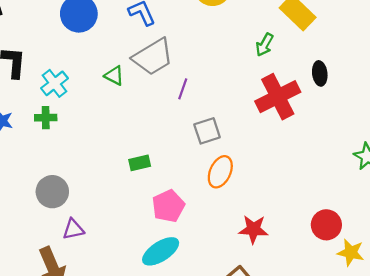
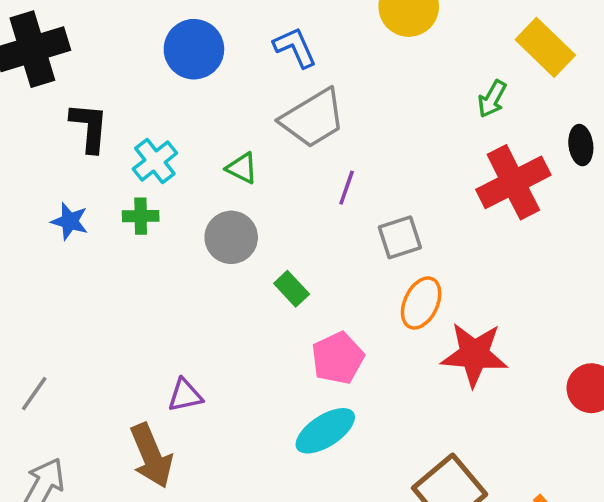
green triangle: (114, 76) -> (242, 168), moved
purple line: (183, 89) -> (347, 188), moved
green rectangle: (140, 163) -> (292, 289), turned 60
gray circle: (52, 192) -> (231, 237), moved
red star: (253, 229) -> (474, 354), moved, size x1.4

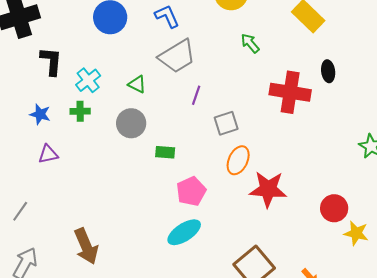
green arrow: (492, 99) -> (250, 43), moved, turned 110
red cross: (513, 182) -> (290, 92), turned 36
green rectangle: (292, 289) -> (165, 152), turned -42
purple triangle: (185, 395) -> (48, 154), moved

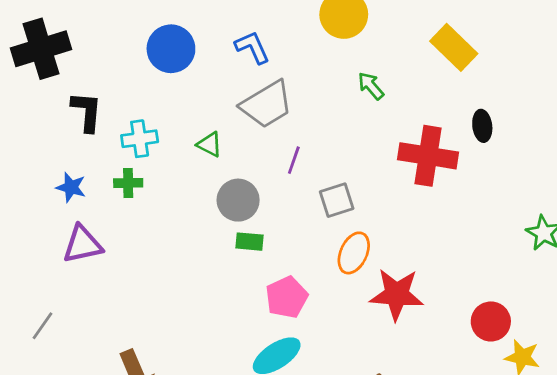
cyan cross: (88, 80) -> (140, 139), turned 30
gray circle: (131, 123) -> (238, 200), moved
purple triangle: (48, 154) -> (82, 244), size x1.4

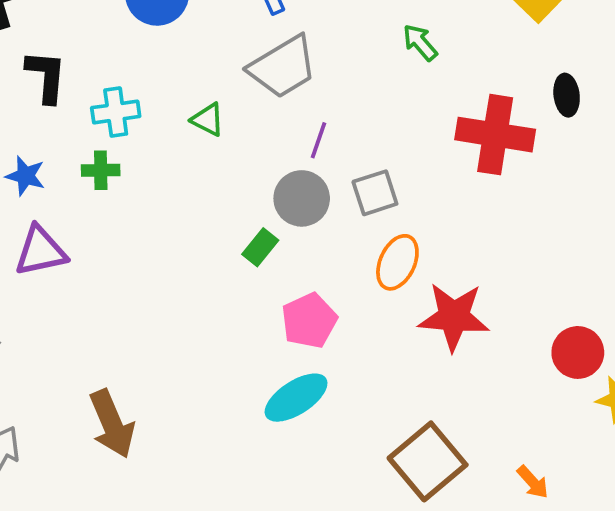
gray circle: (238, 200) -> (302, 198), moved
green rectangle: (250, 242) -> (260, 247), turned -56

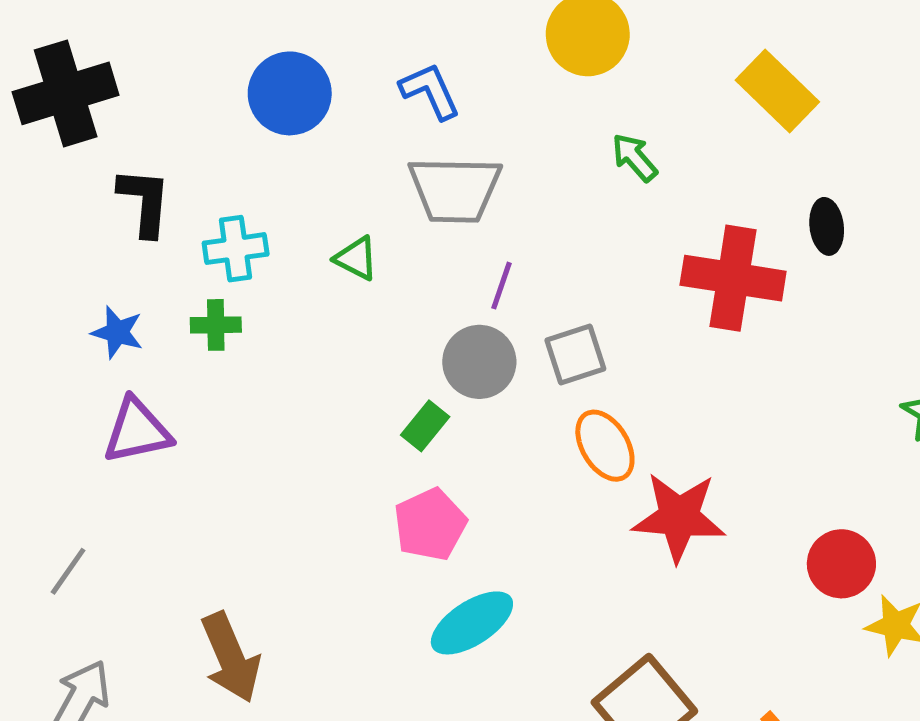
gray trapezoid: (283, 67) -> (455, 189), turned 32
orange ellipse: (397, 262) -> (605, 446), turned -56
pink pentagon: (309, 321) -> (430, 524), moved

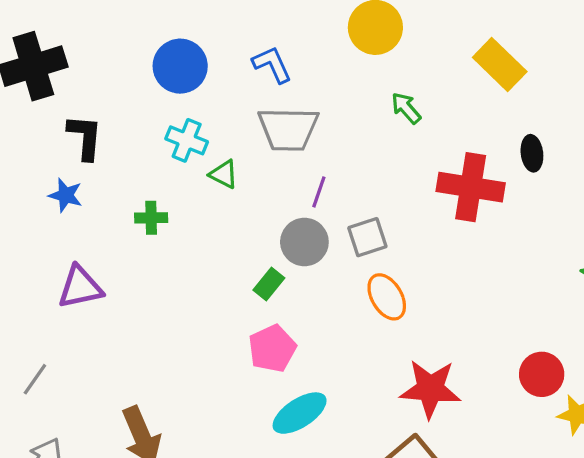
cyan cross: (236, 249) -> (187, 140), moved, turned 30
green cross: (216, 325) -> (151, 218), moved
blue star: (117, 332) -> (66, 195), moved
red star: (679, 517) -> (430, 389), moved

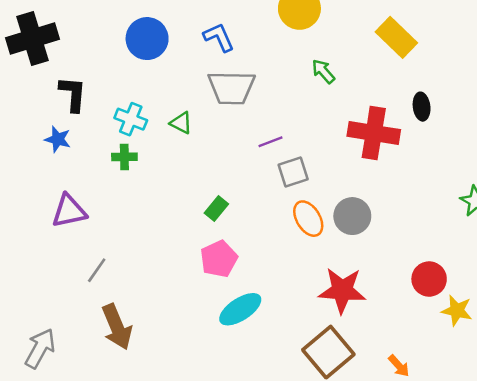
cyan cross: (187, 140) -> (131, 119), moved
purple line: (319, 192) -> (270, 142), moved, turned 50
gray circle: (304, 242) -> (352, 216), moved
gray line: (35, 379) -> (97, 270), moved

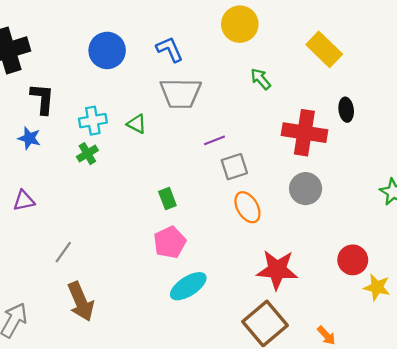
cyan cross: (131, 119) -> (93, 121), turned -32
green cross: (124, 157) -> (87, 154), turned -30
green rectangle: (216, 209) -> (167, 198), turned -60
purple triangle: (69, 211) -> (24, 201), moved, size x0.7
gray circle: (352, 216) -> (306, 189), moved

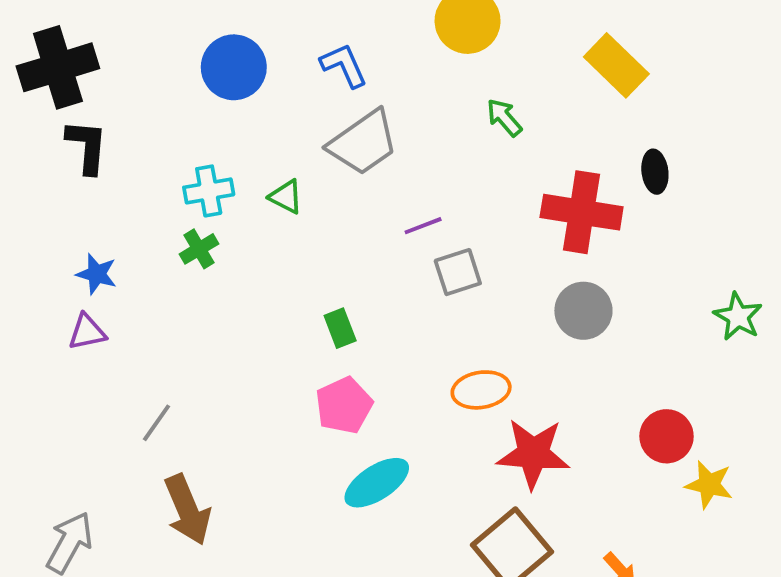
gray trapezoid: (181, 93) -> (363, 143), turned -36
black L-shape: (42, 99) -> (87, 147), moved
blue star: (29, 138) -> (97, 274), moved
orange ellipse: (247, 207) -> (481, 390), moved, turned -68

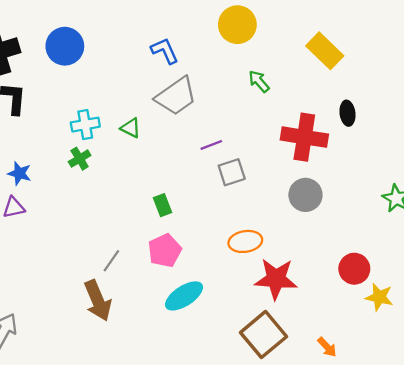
blue circle: (234, 67) -> (65, 46), moved
gray line: (156, 423) -> (111, 261), moved
brown arrow: (187, 510) -> (98, 301), moved

